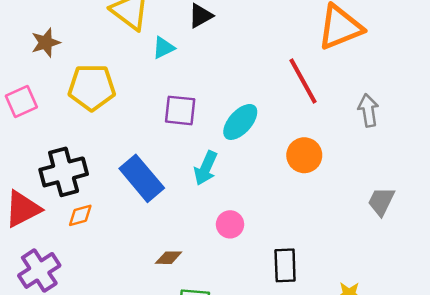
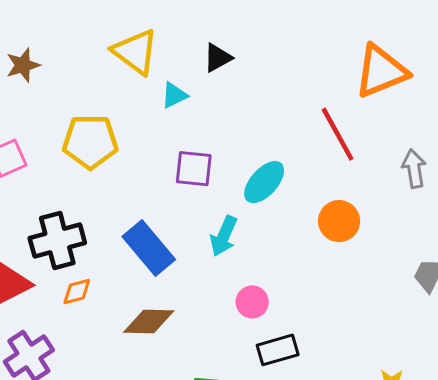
brown star: (46, 43) -> (23, 65), moved
brown diamond: (169, 258) -> (149, 321), moved, size x1.6
black rectangle: (285, 265) -> (278, 350), moved, turned 76

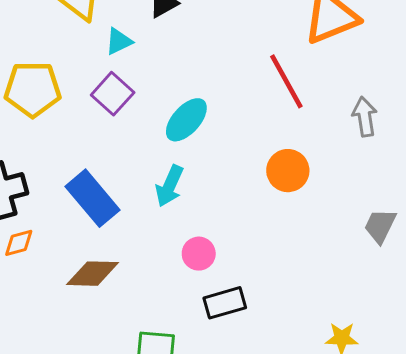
purple square: (194, 169) -> (113, 94), moved, turned 36
cyan ellipse: (264, 182) -> (186, 120), moved

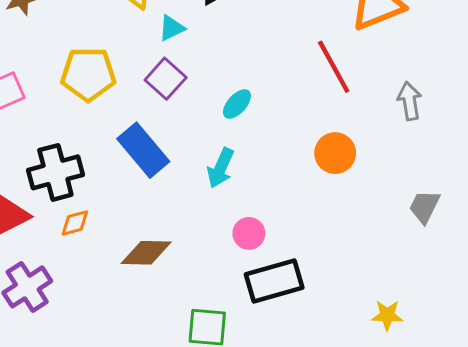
cyan ellipse: (186, 120) -> (237, 104), size x0.7
blue rectangle: (93, 198) -> (143, 150), moved
black rectangle: (225, 303) -> (274, 281), size x1.4

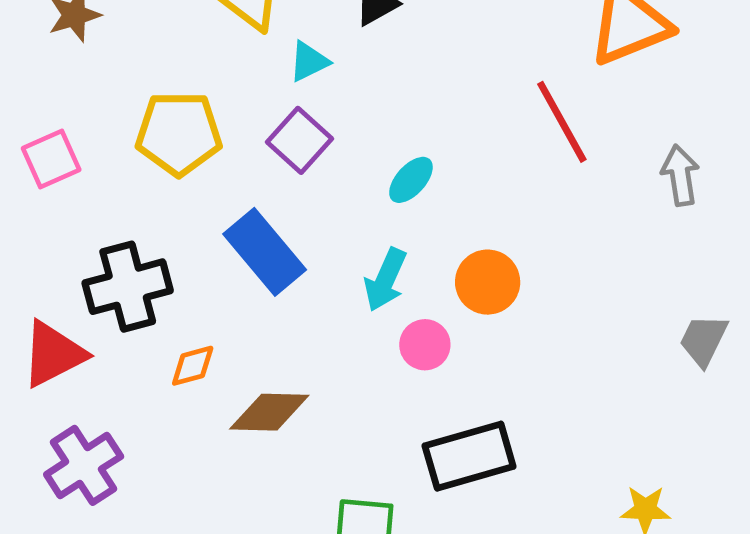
orange circle: (335, 153) -> (488, 282), moved
orange diamond: (75, 223) -> (193, 366), moved
pink circle: (249, 233) -> (425, 345), moved

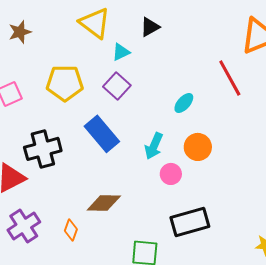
cyan ellipse: (411, 180) -> (184, 103), moved
orange diamond: (193, 366) -> (71, 230), moved, turned -55

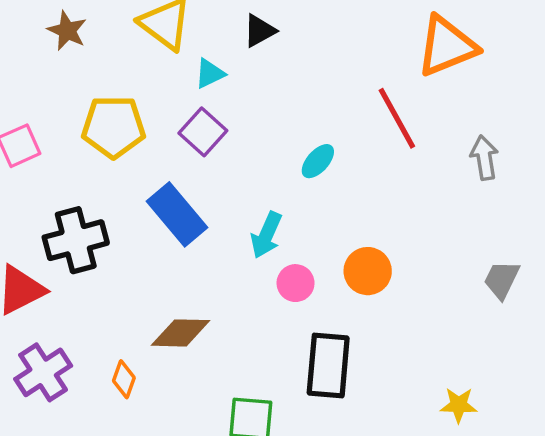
brown star: (20, 32) -> (67, 31), moved, turned -30
orange circle: (198, 147) -> (368, 271), moved
black rectangle: (190, 222) -> (328, 366), turned -69

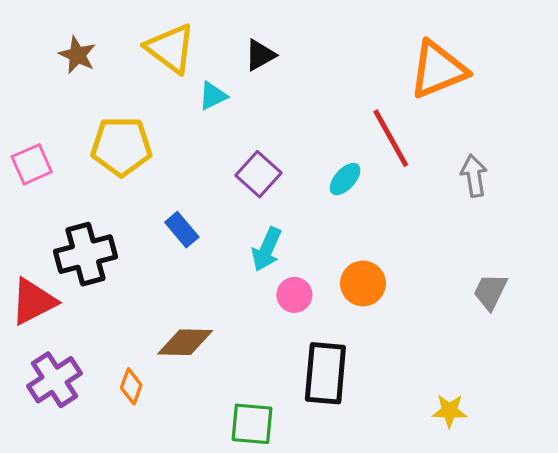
purple square: (203, 132) -> (259, 174), moved
cyan ellipse: (318, 161) -> (345, 179), moved
blue rectangle: (177, 214) -> (182, 230), size x0.6

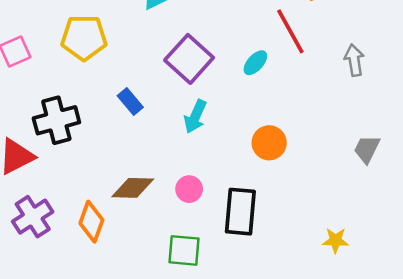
purple square: (259, 174) -> (189, 59), size x1.4
pink circle: (294, 295) -> (189, 189), moved
orange diamond: (131, 386) -> (91, 222), size x1.5

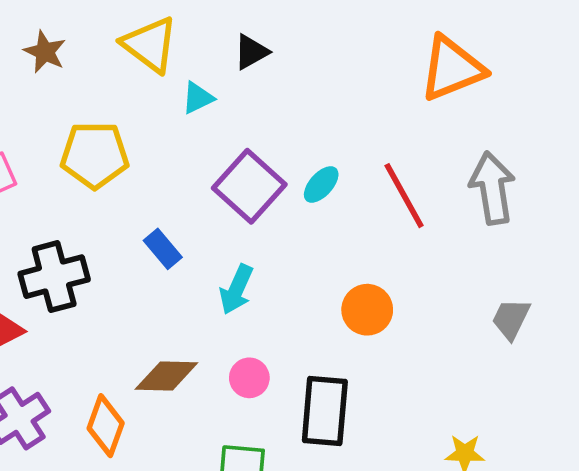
red line: (290, 31) -> (404, 196), moved
gray arrow: (354, 60) -> (492, 188), size x1.5
cyan ellipse: (255, 63) -> (321, 184), moved
cyan arrow: (195, 117) -> (236, 289), moved

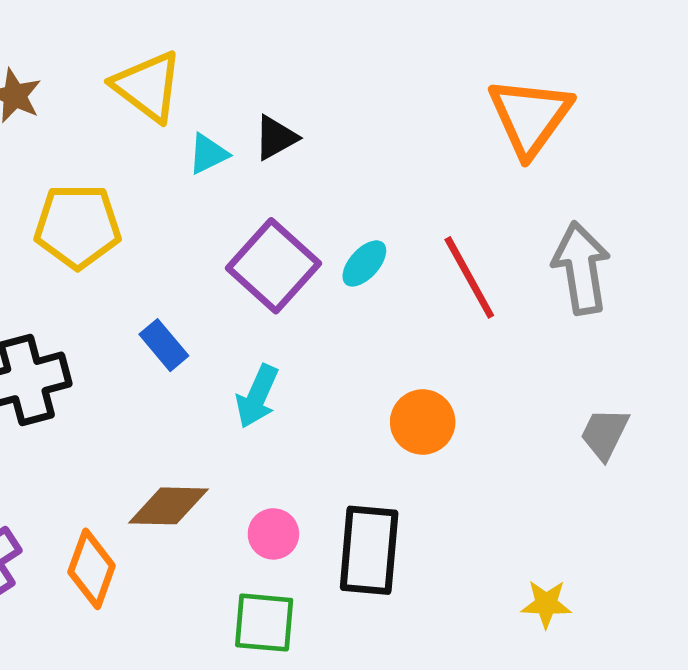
black triangle: (251, 52) -> (276, 138), moved
orange triangle: (452, 68) -> (530, 117), turned -32
pink circle: (249, 378) -> (273, 534), moved

